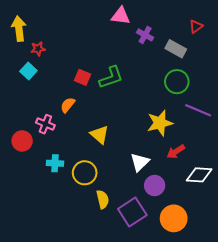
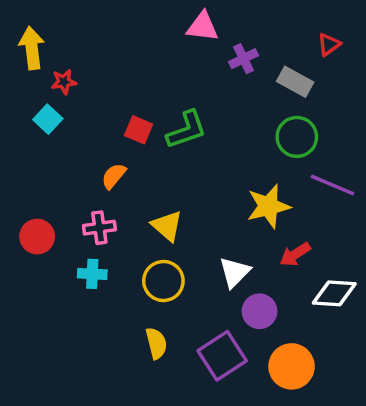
purple cross: (145, 35) -> (243, 59), turned 35
pink cross: (45, 124) -> (99, 228), moved, turned -30
yellow circle: (85, 173) -> (163, 281), moved
yellow semicircle: (103, 199) -> (156, 343), moved

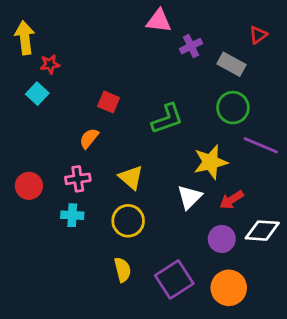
green L-shape: (187, 130) -> (167, 119), moved
white triangle: (235, 272) -> (190, 197), moved
purple circle: (259, 311) -> (222, 239), moved

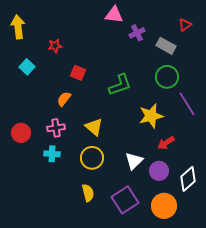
red star: (50, 64) -> (55, 46), moved
purple line: (261, 145) -> (187, 104), turned 35
white triangle: (190, 197) -> (134, 161), moved
white diamond: (262, 231) -> (188, 179), moved, turned -45

